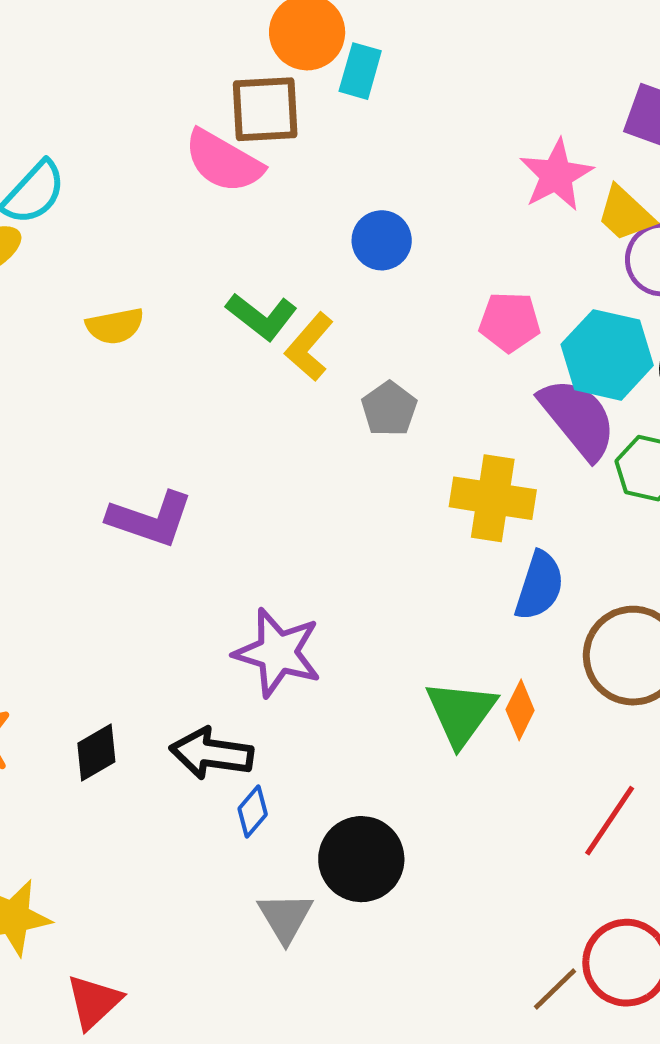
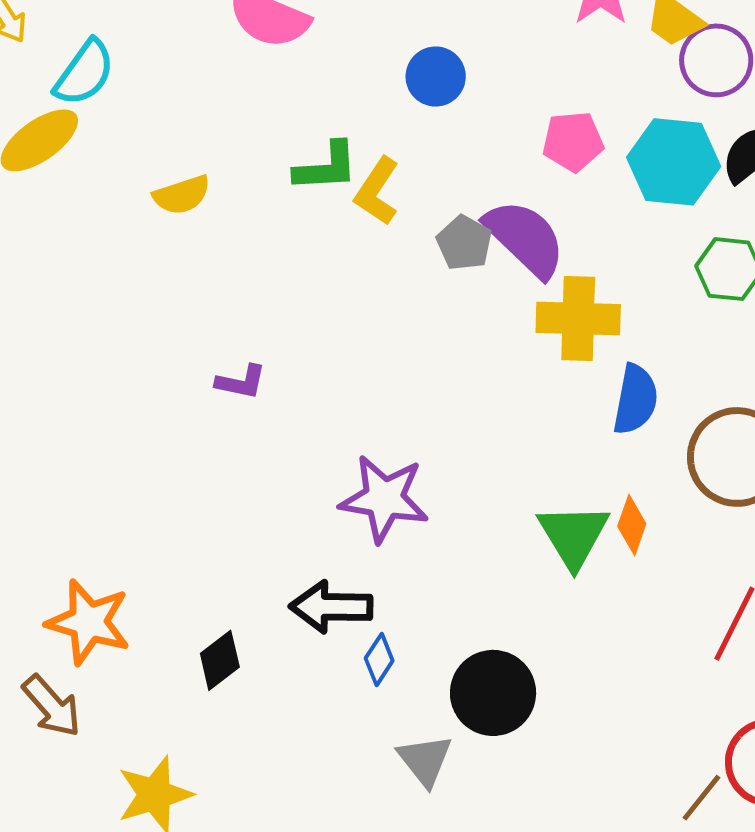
green L-shape: (262, 316) -> (326, 167), turned -34
purple semicircle: (578, 418) -> (525, 238), moved
purple L-shape: (150, 519) -> (241, 382), size x0.6
black diamond: (96, 753) -> (220, 660), moved

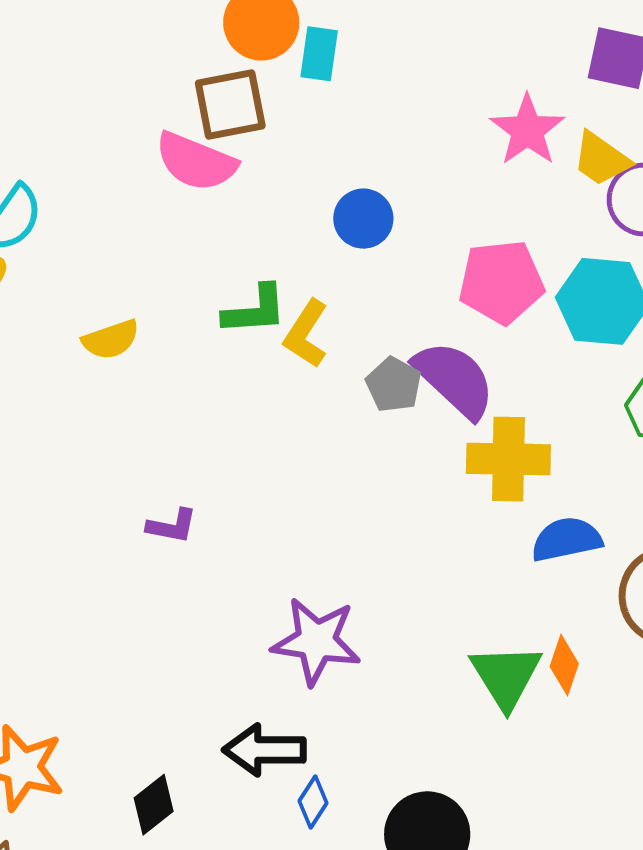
pink pentagon: (573, 141) -> (501, 282), size x1.4
blue semicircle: (635, 399) -> (567, 539), turned -112

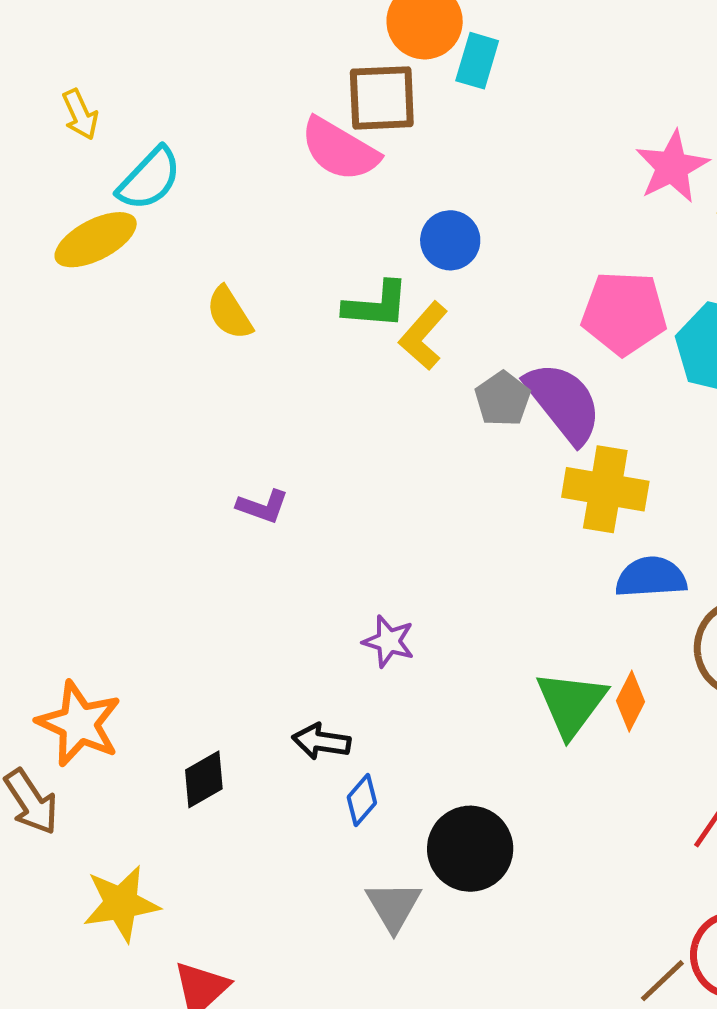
blue circle: (363, 219) -> (450, 240), moved
yellow semicircle: (111, 340) -> (229, 313), turned 68
purple star: (316, 641) -> (389, 641), size x0.6
black arrow: (264, 750) -> (321, 741), size x0.7

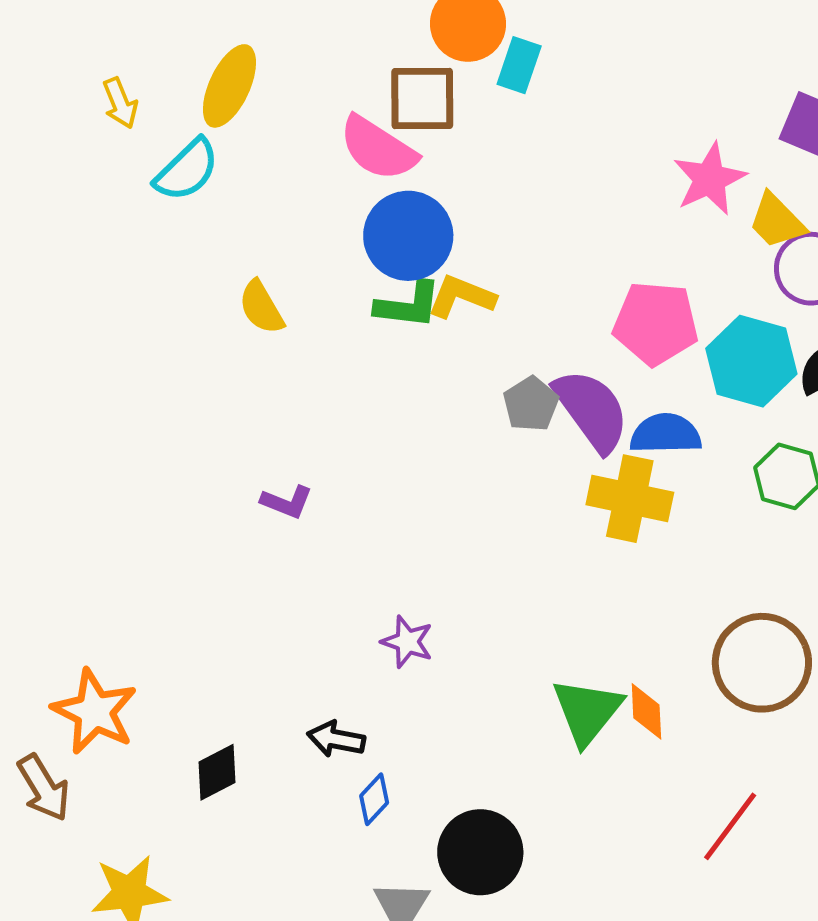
yellow ellipse: (96, 240) -> (229, 86), moved, turned -40
blue circle: (450, 240) -> (408, 236), moved, size x1.5
yellow L-shape: (423, 336) -> (461, 296), moved, turned 68
blue semicircle: (651, 577) -> (666, 434), moved
orange diamond: (630, 701) -> (646, 711), turned -32

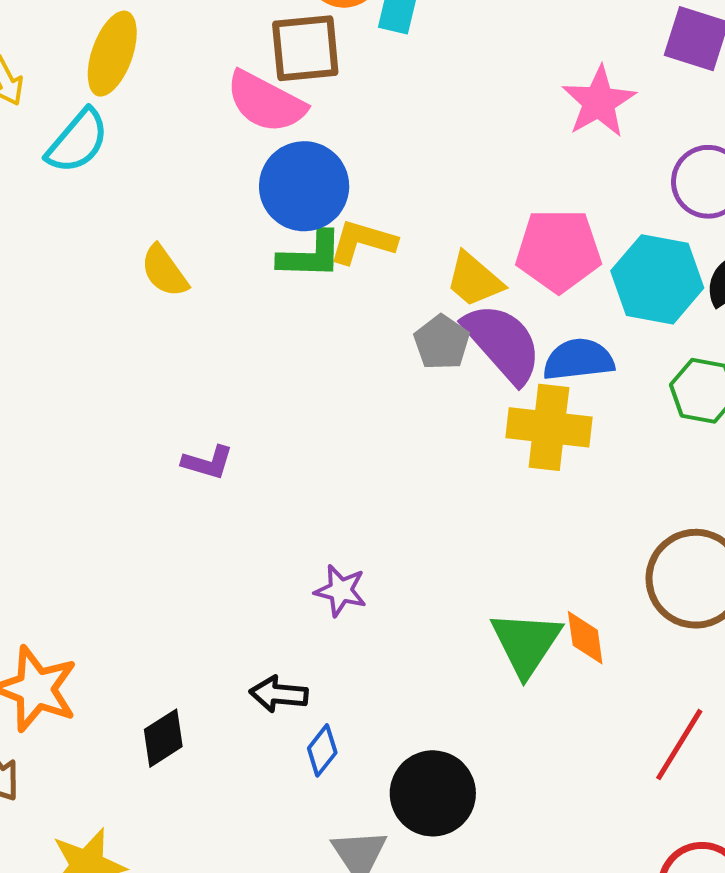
yellow trapezoid: (777, 221) -> (474, 280), moved

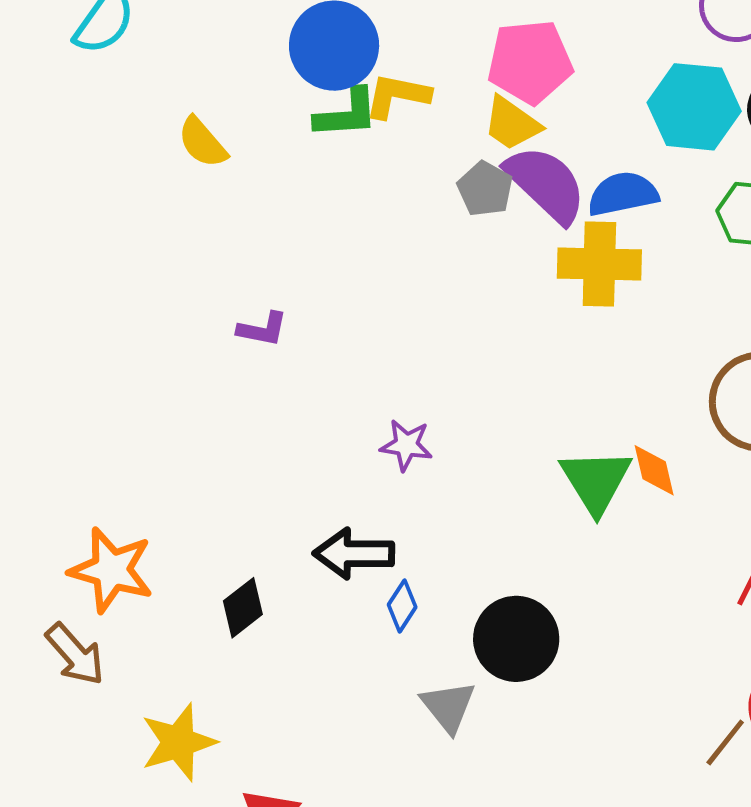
pink pentagon: (559, 250) -> (530, 62), moved
black arrow: (279, 694) -> (354, 554), size x1.4

